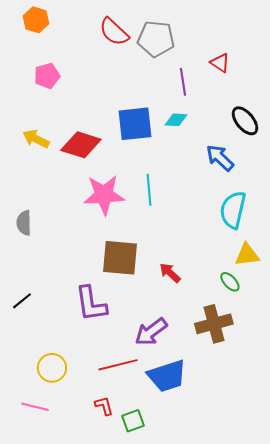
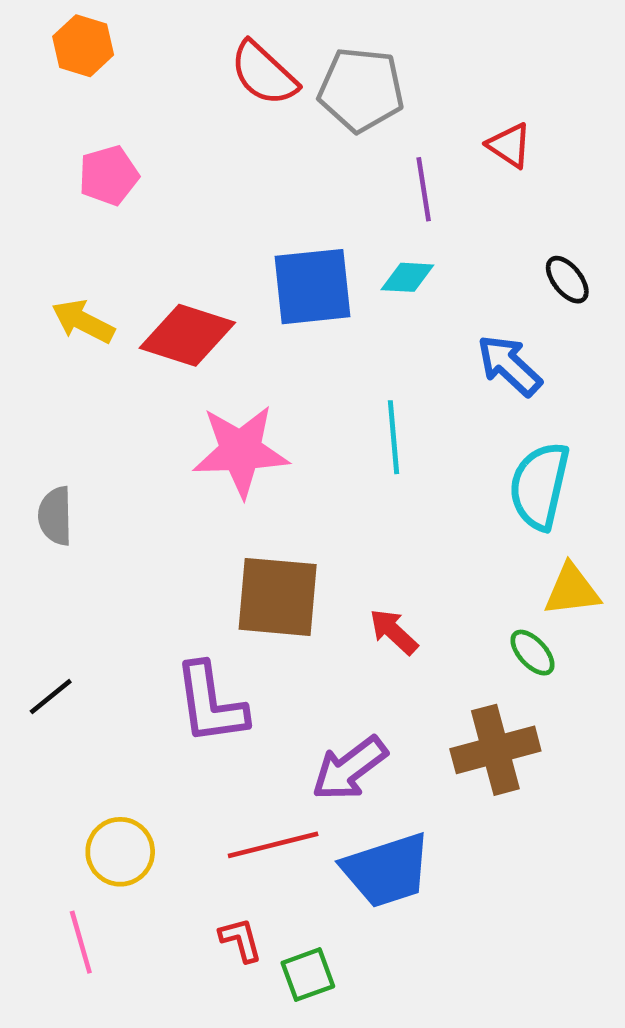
black ellipse: (245, 121) -> (567, 280), size x0.7
cyan line: (149, 190) -> (394, 437), moved
pink line: (35, 407) -> (81, 942), turned 60

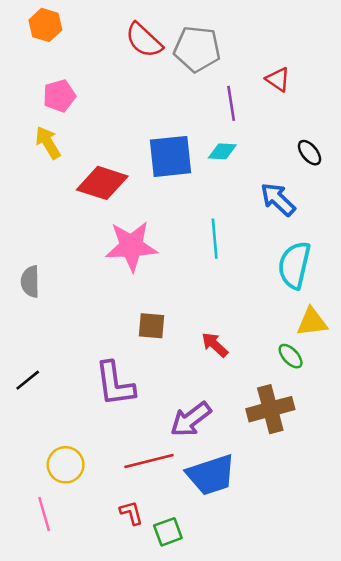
yellow arrow: (83, 321) -> (48, 143), moved, turned 32
brown square: (278, 597) -> (152, 326), size x0.6

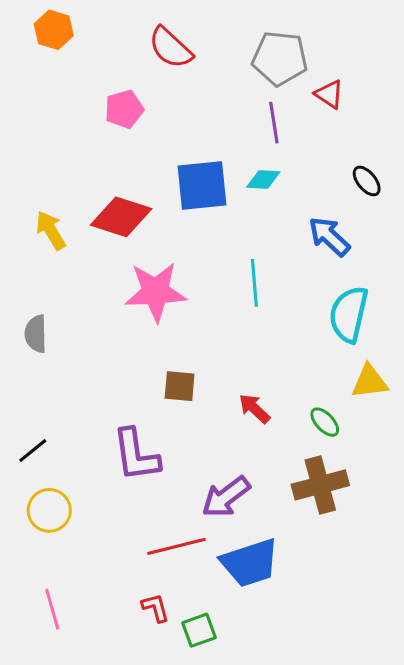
gray pentagon: (197, 49) -> (280, 58), moved
pink pentagon: (59, 96) -> (124, 109), moved
yellow arrow: (48, 143) -> (51, 230), moved
green ellipse: (291, 356) -> (325, 422), moved
yellow circle: (66, 465) -> (49, 510), moved

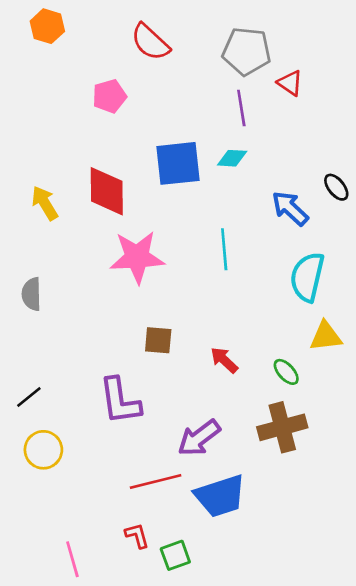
black ellipse: (367, 181) -> (336, 187), moved
red diamond: (121, 217) -> (107, 191), turned 72
pink line: (52, 609) -> (72, 559), moved

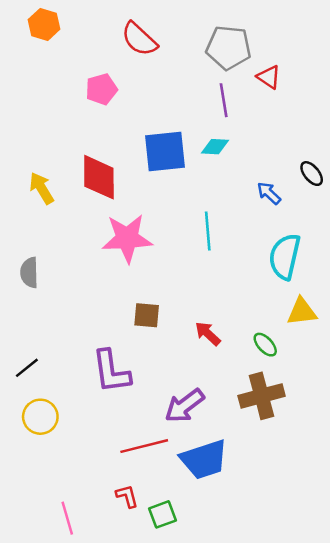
blue arrow: (290, 208) -> (269, 193), size x0.7

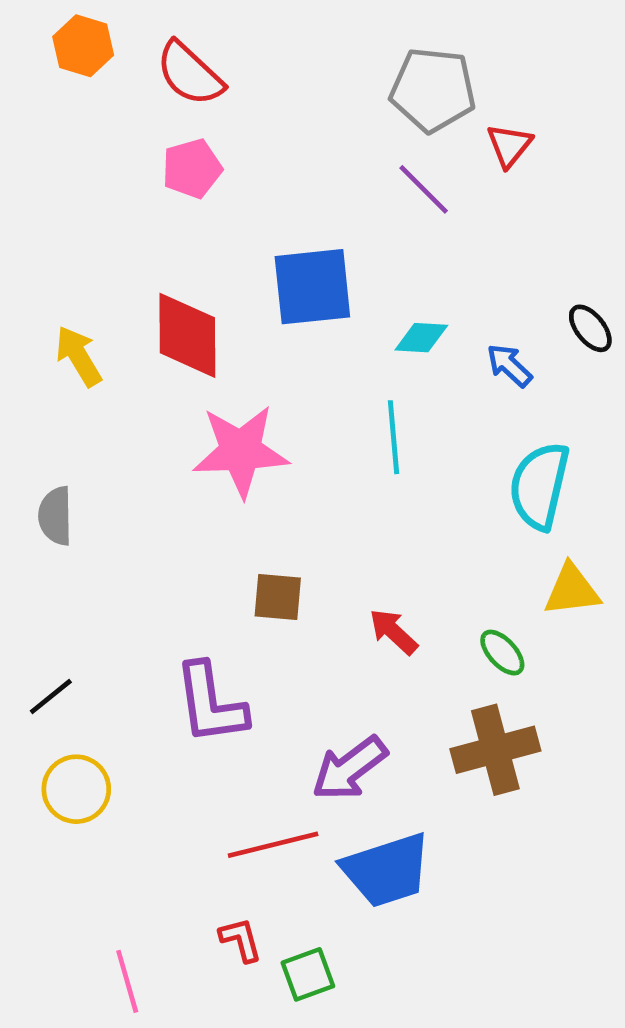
red semicircle: (139, 39) -> (190, 74), moved
red triangle: (269, 77) -> (509, 145), turned 35
purple line: (224, 100) -> (424, 189), turned -36
cyan diamond: (215, 147) -> (421, 338), moved

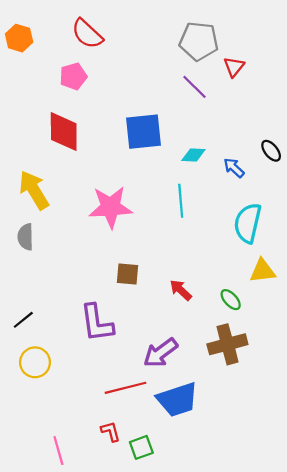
orange hexagon: (83, 46) -> (19, 38), moved
pink pentagon: (192, 169) -> (73, 76), moved
red diamond: (187, 335) -> (64, 132), moved
yellow arrow: (79, 356) -> (34, 190), moved, size x1.4

